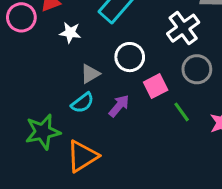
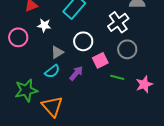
pink circle: (21, 17) -> (18, 37), moved
green line: (182, 112) -> (117, 77), turned -40
orange triangle: (82, 156) -> (52, 106), turned -40

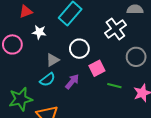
gray circle: (127, 49) -> (136, 57), moved

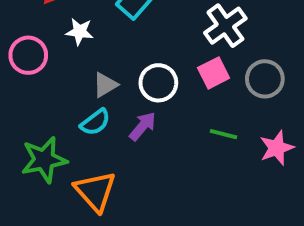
white circle: (79, 49) -> (158, 83), moved
pink square: (97, 68) -> (214, 73), moved

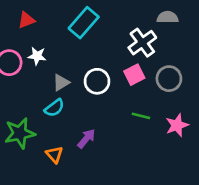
white star: (80, 32) -> (37, 56), moved
purple arrow: (143, 126) -> (86, 139), moved
orange triangle: (95, 191) -> (54, 155), size x0.6

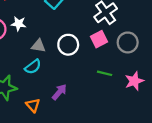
gray triangle: (61, 83) -> (38, 46), turned 40

